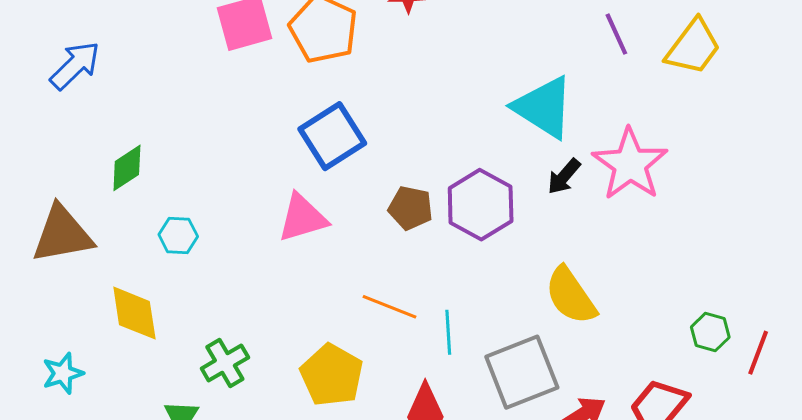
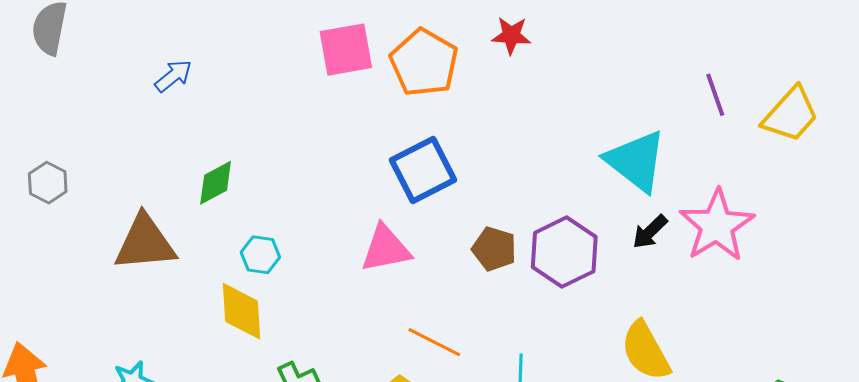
blue arrow: (75, 65) -> (173, 76), size x0.7
orange line: (389, 307) -> (434, 342), moved
yellow diamond: (134, 313) -> (241, 311), moved

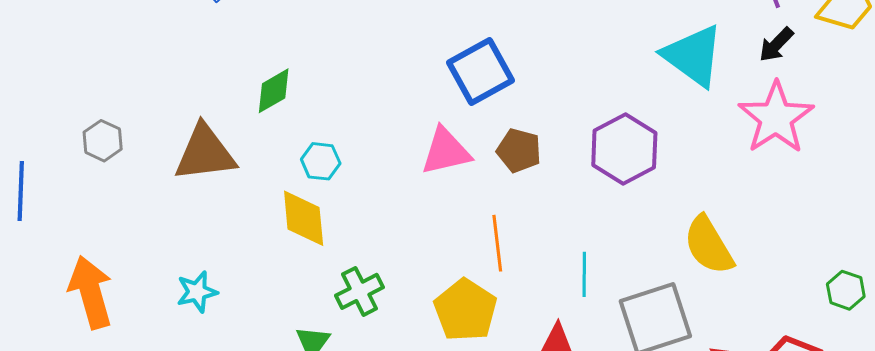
gray hexagon: (48, 183) -> (103, 141), moved
black arrow: (650, 232) -> (776, 45), moved
brown pentagon: (494, 249) -> (519, 150), moved
orange line: (434, 342) -> (497, 243), turned 58

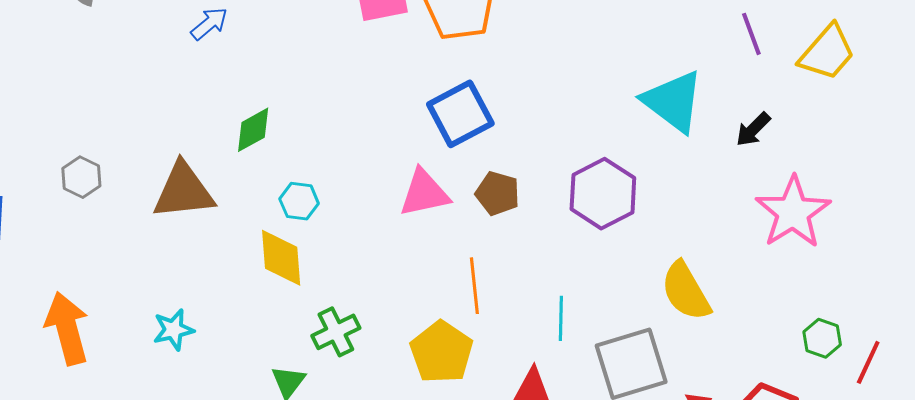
black arrow: (776, 45) -> (753, 129), moved
pink star: (776, 118) -> (793, 212), moved

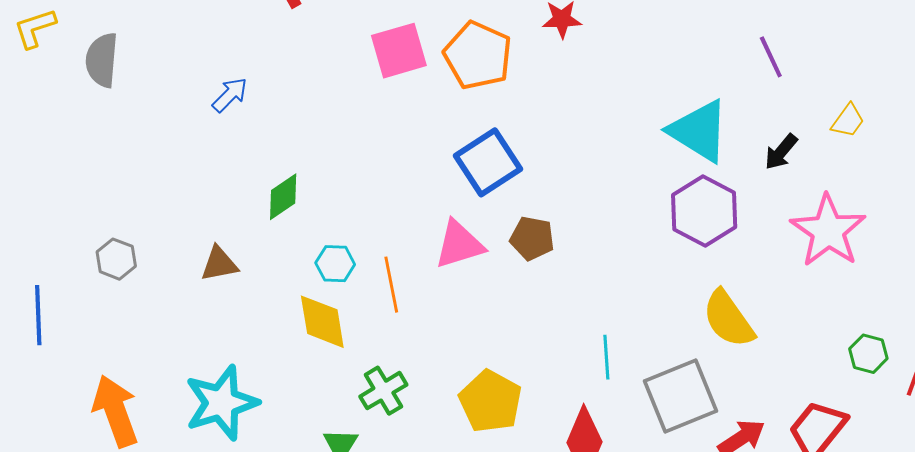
yellow trapezoid: (827, 53) -> (848, 121), moved, size x0.6
brown triangle: (184, 191) -> (219, 264), size x0.6
purple hexagon: (603, 194) -> (704, 211), moved
orange line: (474, 286) -> (391, 285), moved
cyan star: (173, 330) -> (221, 403), size x1.8

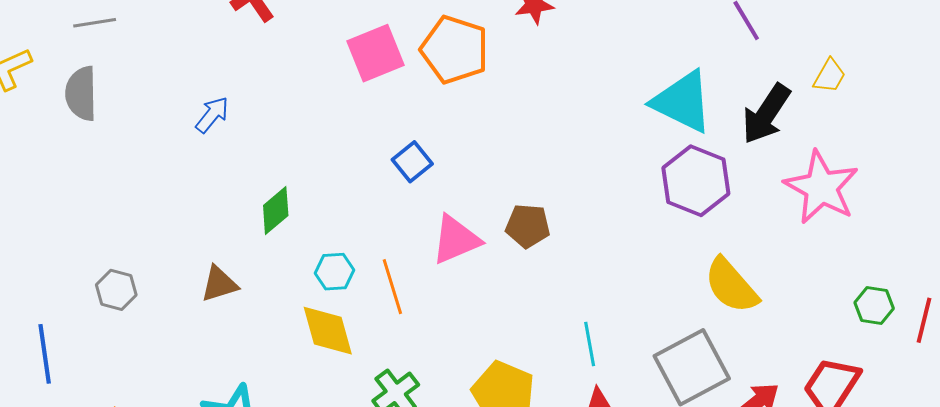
black arrow: (781, 152) -> (766, 114), size x1.6
blue square: (488, 162) -> (412, 162), moved, size x0.6
cyan line: (606, 357) -> (590, 344), moved

